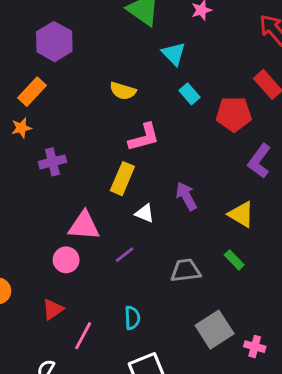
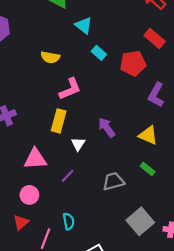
white triangle: (145, 213) -> (78, 144), turned 48
pink circle: (66, 260) -> (29, 195), moved
cyan semicircle: (132, 318) -> (69, 221), moved

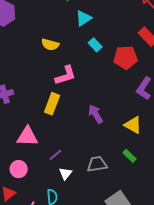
cyan triangle: (84, 25) -> (84, 18), turned 42
white triangle: (78, 144) -> (65, 174), moved

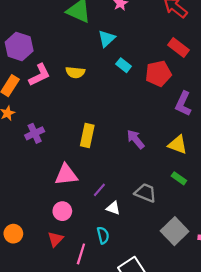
pink L-shape: (66, 75) -> (40, 75), moved
gray trapezoid: (97, 164) -> (145, 193), turned 40
white triangle: (65, 174) -> (113, 208), turned -40

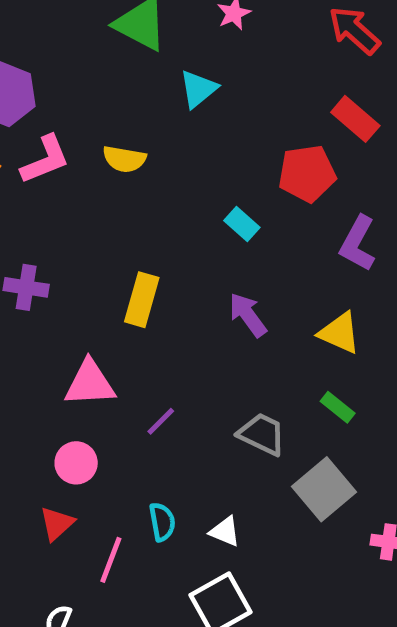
cyan rectangle: (124, 65) -> (242, 224), moved
purple cross: (35, 133) -> (26, 287), turned 30
white triangle: (113, 208) -> (225, 531), moved
gray square: (175, 231) -> (324, 489), moved

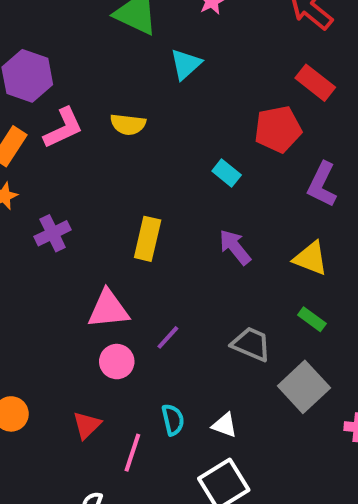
purple cross: (26, 287) -> (53, 233), turned -32
pink circle: (76, 463) -> (117, 362), moved

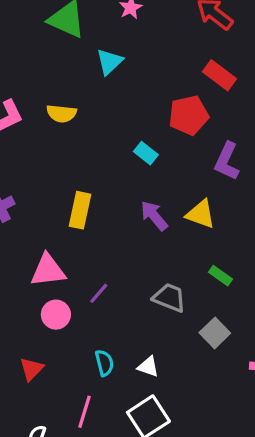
yellow triangle: (311, 258) -> (201, 214), moved
gray square: (304, 387) -> (215, 333), size x0.7
pink line: (132, 453) -> (84, 412), moved

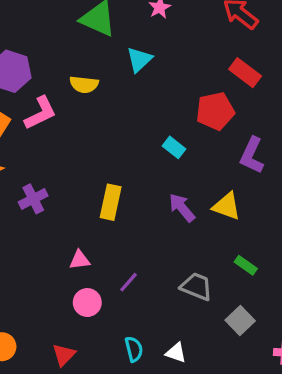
yellow semicircle: (61, 114) -> (84, 84), moved
pink triangle: (48, 270) -> (80, 260), size x0.6

